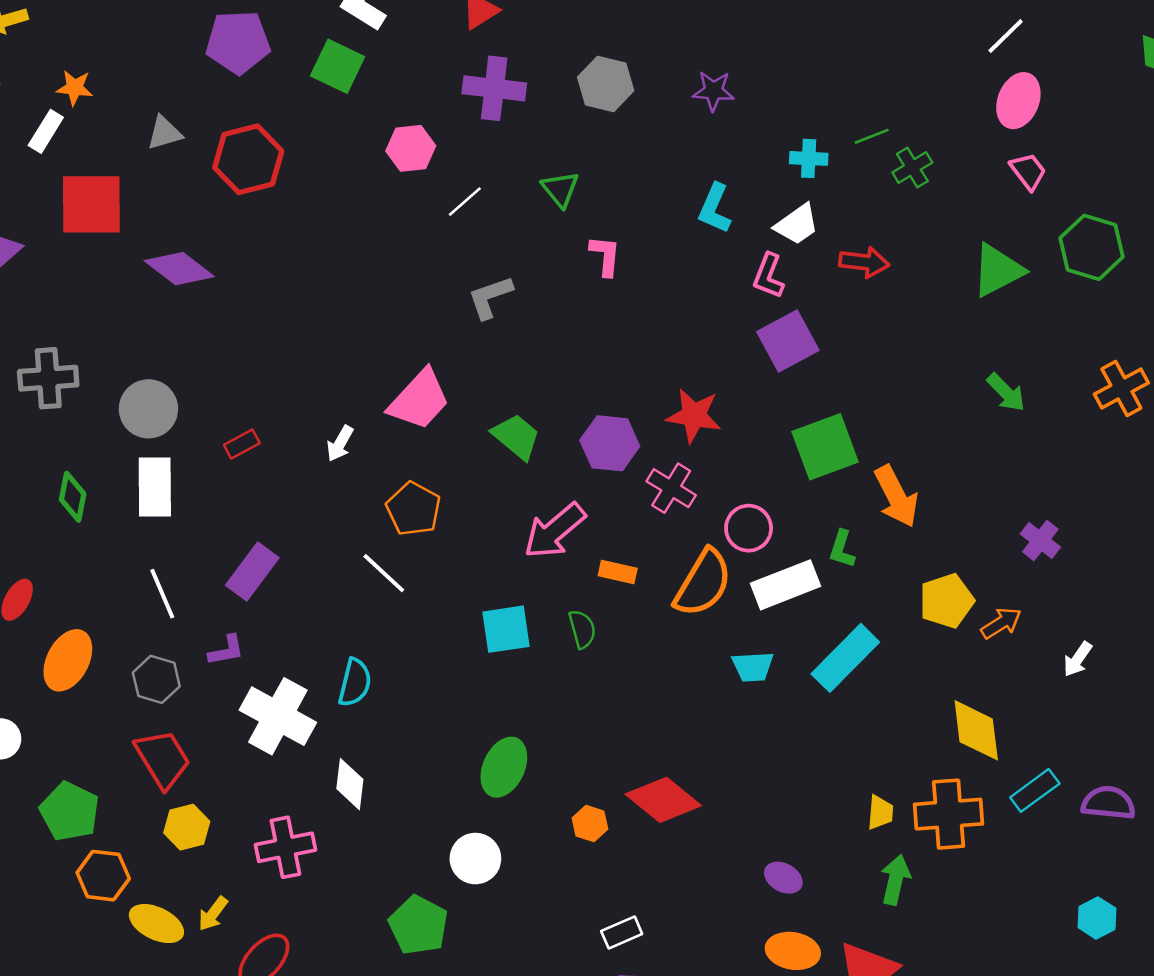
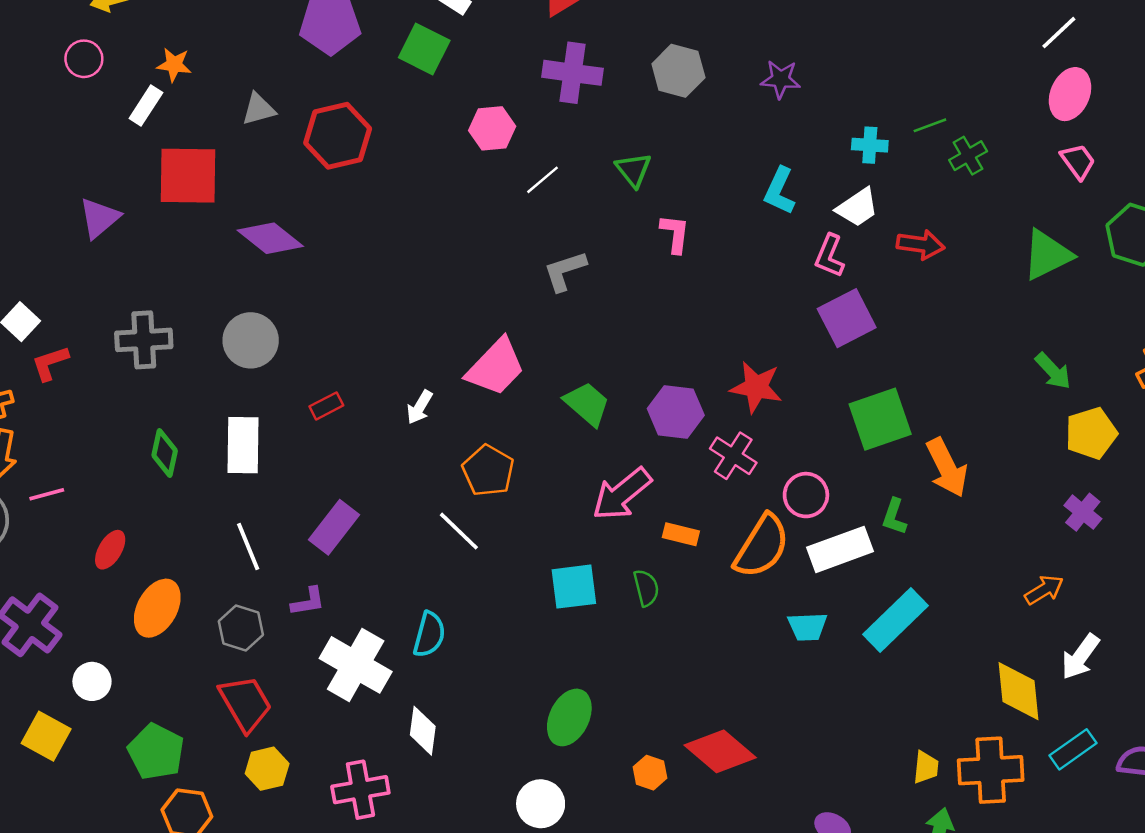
gray circle: (148, 409) -> (251, 340), moved
yellow pentagon: (947, 601) -> (1091, 433), moved
white arrow: (1078, 659) -> (1080, 657), moved, size x1.4

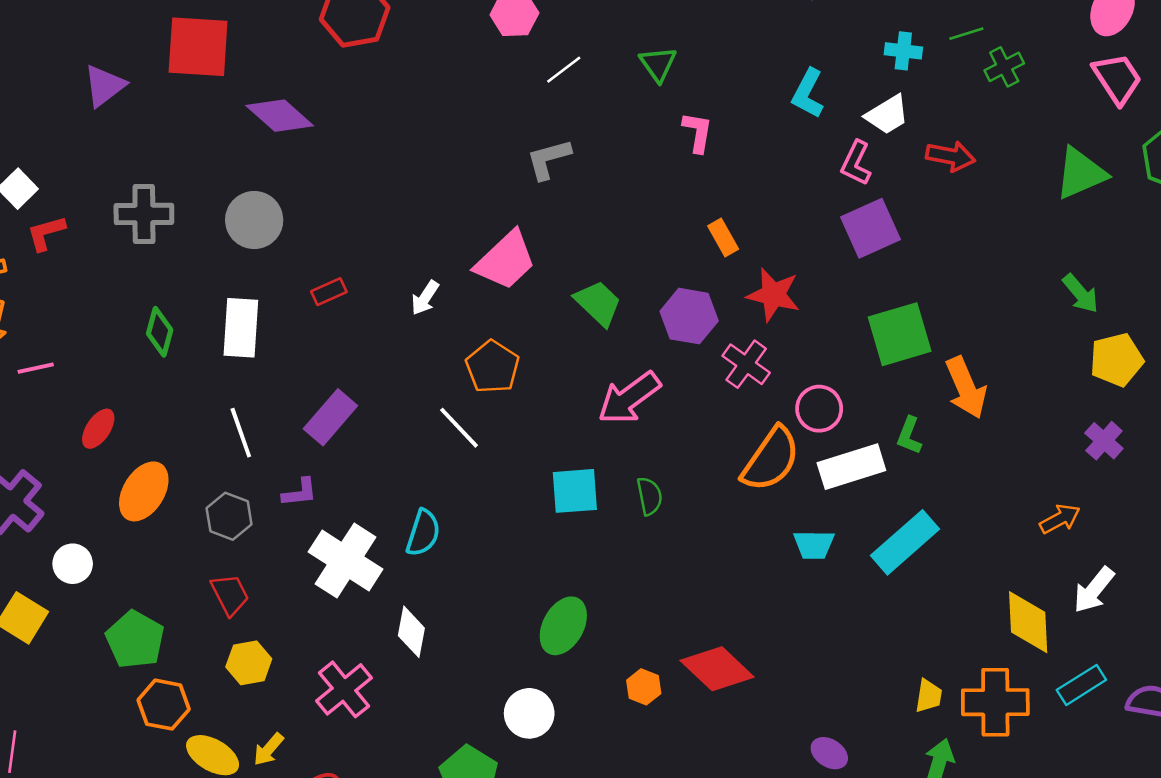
pink trapezoid: (1078, 161) -> (1117, 79), size x1.4
gray L-shape: (565, 271) -> (548, 159), moved
orange rectangle: (681, 534) -> (723, 238), moved, turned 44
red trapezoid: (245, 703) -> (230, 594), size x0.7
pink cross: (360, 790) -> (344, 689), turned -32

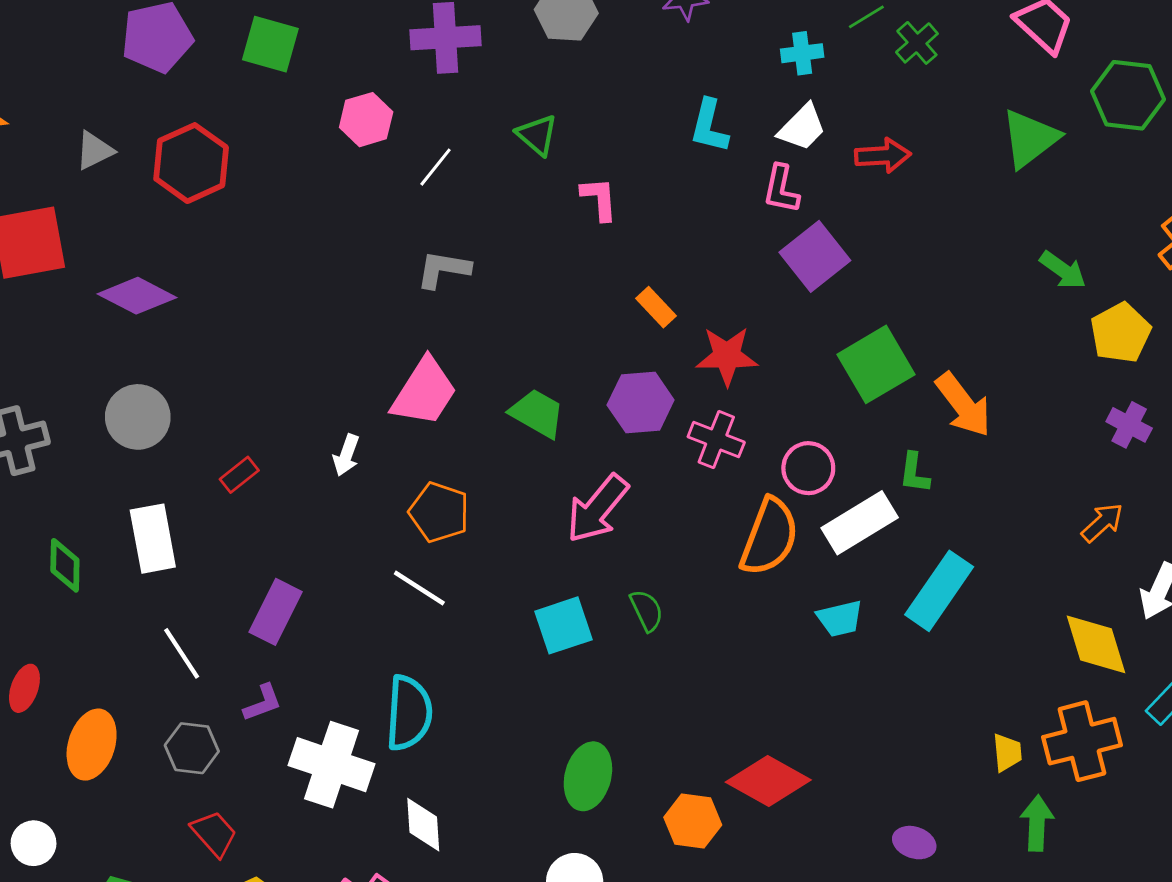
gray L-shape: (548, 159) -> (443, 269), turned 39
cyan semicircle: (423, 533) -> (409, 713), size x1.4
orange hexagon: (644, 687) -> (693, 821), size x1.4

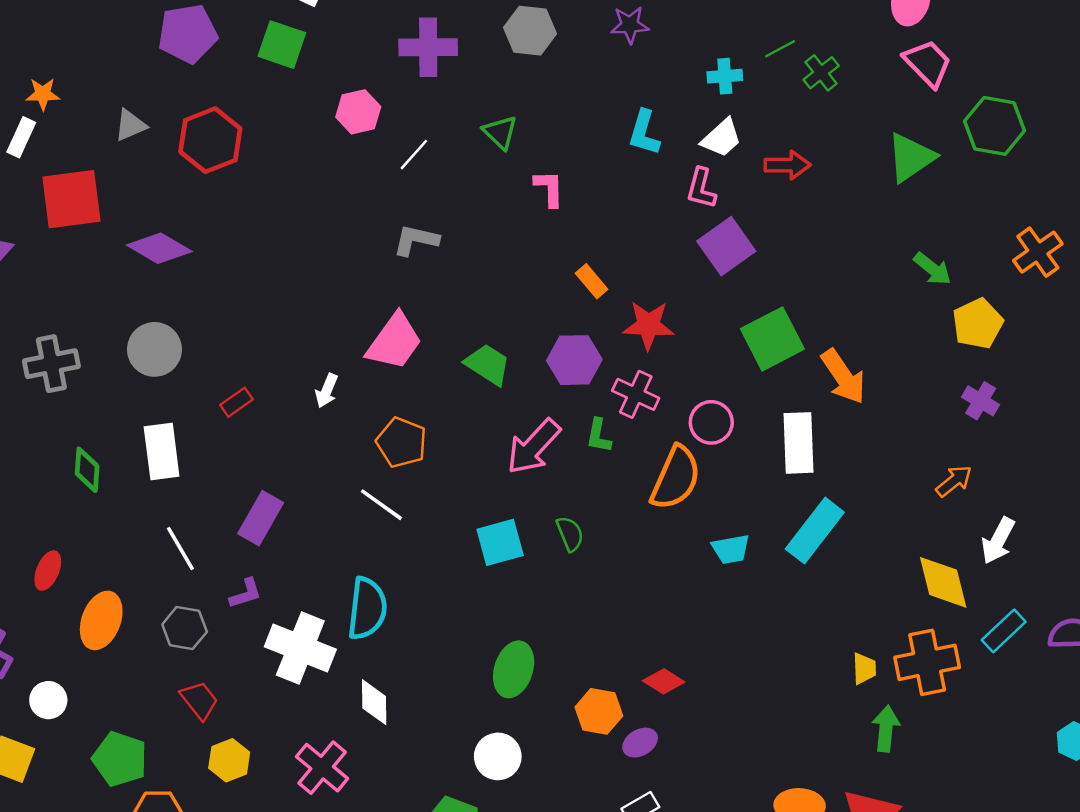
green L-shape: (914, 473) -> (599, 436), moved
white rectangle: (860, 523) -> (799, 443), moved, turned -64
red diamond: (768, 781) -> (664, 681), size x0.6
purple ellipse: (914, 843) -> (640, 743), moved, turned -52

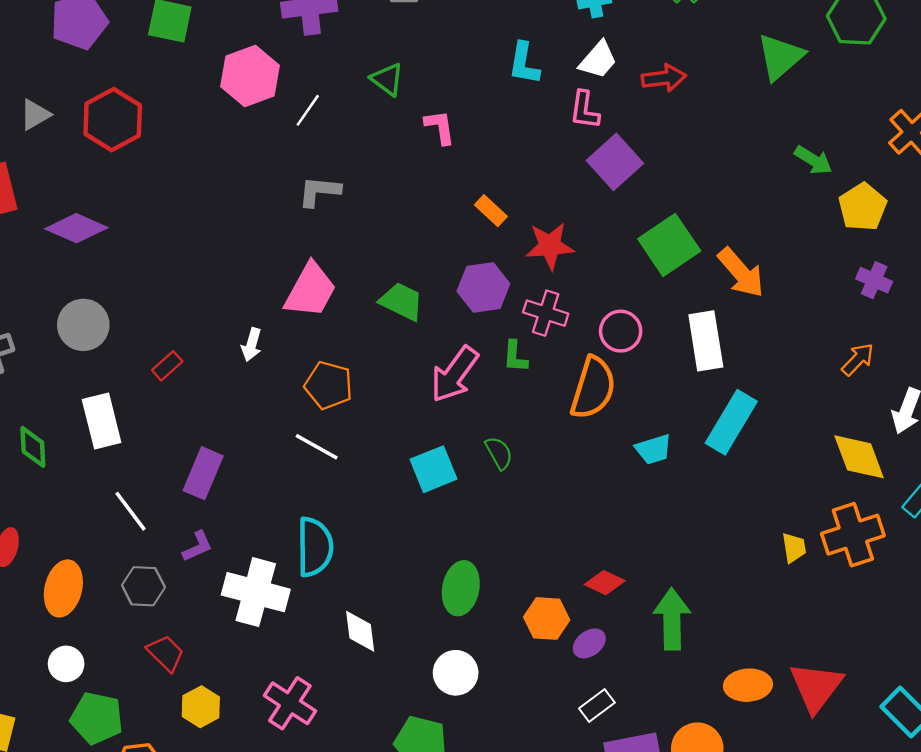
pink hexagon: (358, 112) -> (250, 76), size x1.4
white circle: (48, 700) -> (66, 664), moved
white diamond: (374, 702) -> (360, 631), moved
green arrow: (886, 729) -> (672, 619), moved, size x1.4

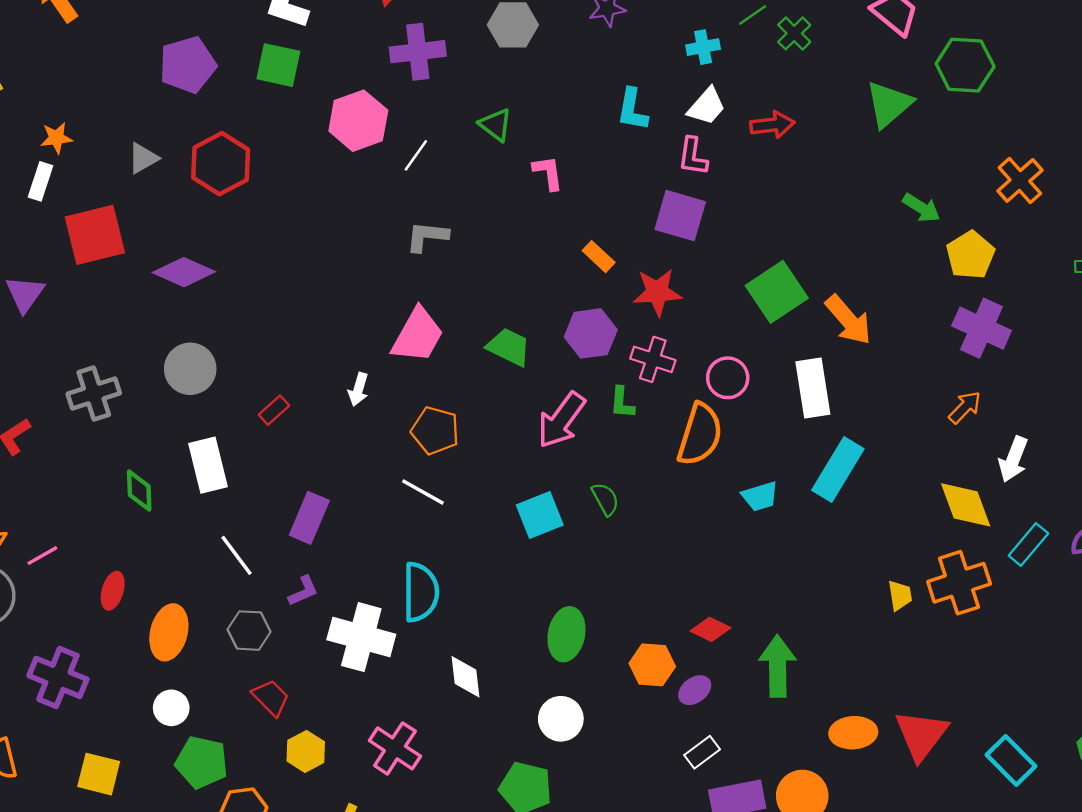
purple square: (615, 162) -> (680, 216), moved, turned -32
purple cross: (874, 280) -> (982, 328), size x1.6

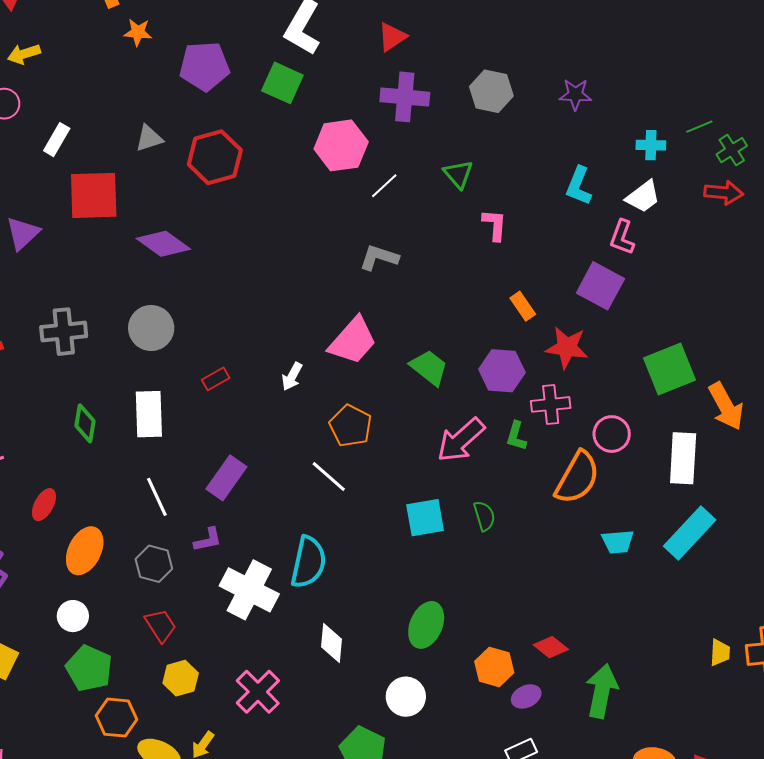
red arrow: (772, 125) -> (724, 193), moved
orange star: (56, 138) -> (138, 32), moved
pink cross: (653, 359) -> (551, 404), turned -36

